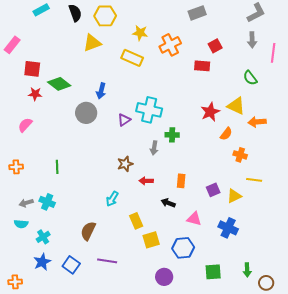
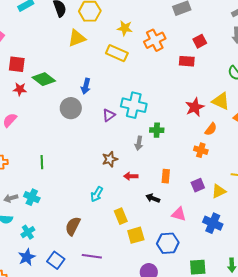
orange cross: (240, 155) -> (201, 150), moved

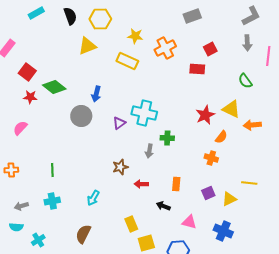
red square: (17, 64) -> (27, 72), turned 30
cyan arrow: (97, 194) -> (93, 198), moved
cyan cross: (32, 197) -> (52, 201), moved, turned -35

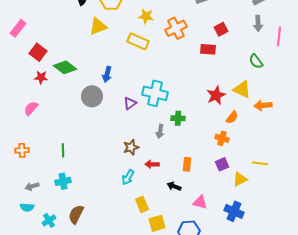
purple square: (208, 193) -> (222, 164), moved
cyan arrow: (93, 198) -> (128, 177), moved
brown semicircle: (83, 234) -> (76, 214), moved

